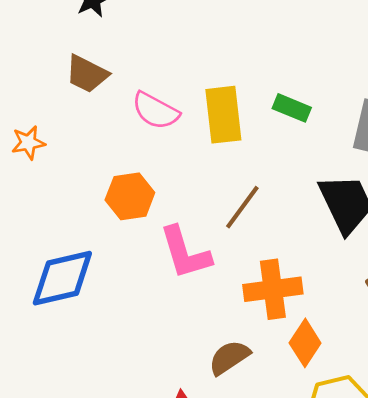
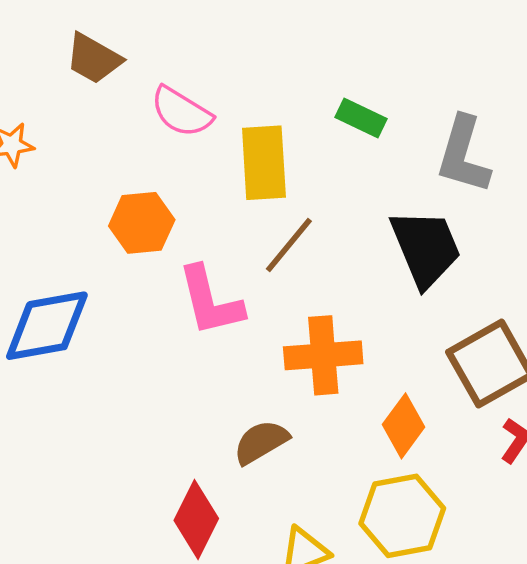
yellow rectangle: (223, 115) -> (264, 163), moved
orange diamond: (305, 343) -> (404, 426), moved

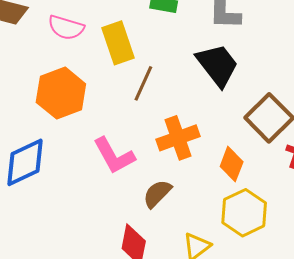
orange hexagon: (142, 223) -> (61, 93), size x1.4
pink L-shape: (210, 301) -> (114, 156), moved

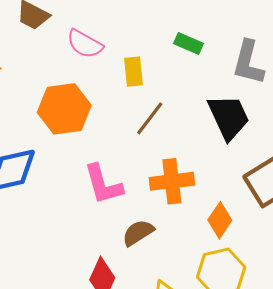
yellow rectangle: (118, 43) -> (133, 72), size x0.7

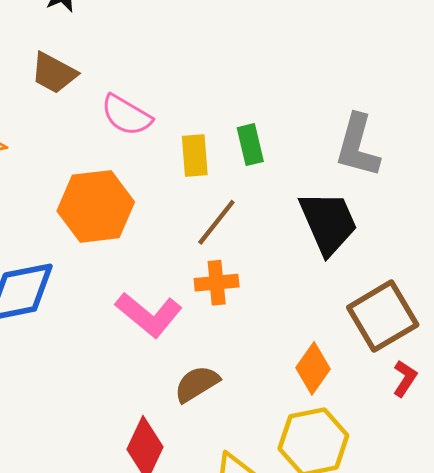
green rectangle: (189, 44) -> (250, 145), moved, turned 52
orange cross: (172, 181) -> (217, 283), moved, size x0.7
pink L-shape: (103, 184) -> (149, 315), turned -36

